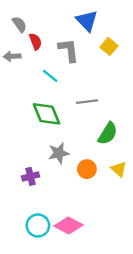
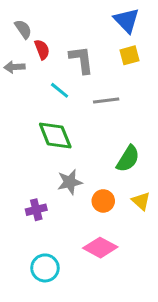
blue triangle: (87, 21) -> (127, 20), moved
yellow square: (109, 46) -> (129, 55), turned 35
gray line: (87, 102) -> (106, 100), moved
pink diamond: (69, 225) -> (100, 248), moved

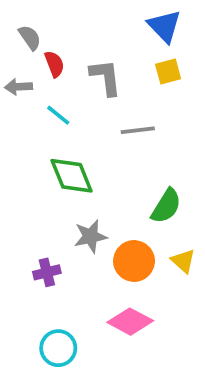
cyan line: (60, 90) -> (58, 115), moved
orange circle: (103, 201) -> (134, 261), size x1.4

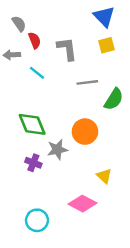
green diamond: (72, 176) -> (32, 124), moved
green semicircle: (166, 206) -> (114, 99), moved
orange circle: (134, 261) -> (85, 132), moved
yellow triangle: (183, 261) -> (104, 176), moved
purple cross: (47, 272) -> (33, 163), moved, turned 35

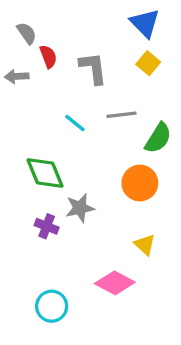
yellow square: (107, 45) -> (148, 63), turned -35
cyan line: (37, 73) -> (75, 123), moved
orange circle: (85, 132) -> (140, 183), moved

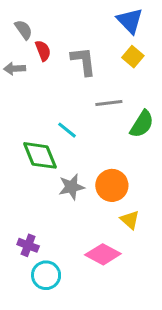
cyan line: (75, 123) -> (67, 130), moved
orange circle: (140, 183) -> (112, 185), moved
purple cross: (47, 226) -> (28, 245), moved

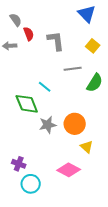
yellow square: (133, 57) -> (93, 46), moved

